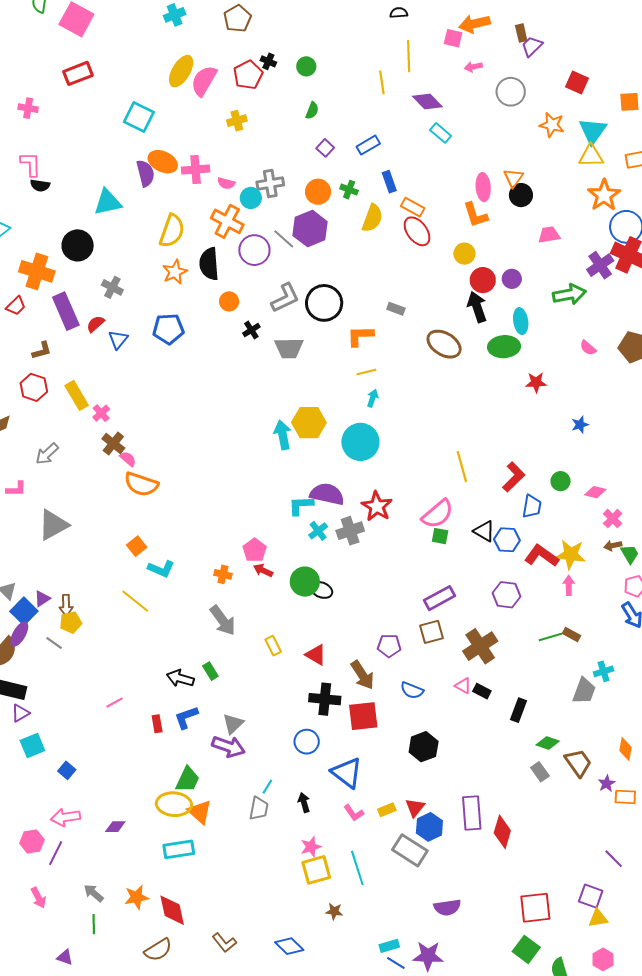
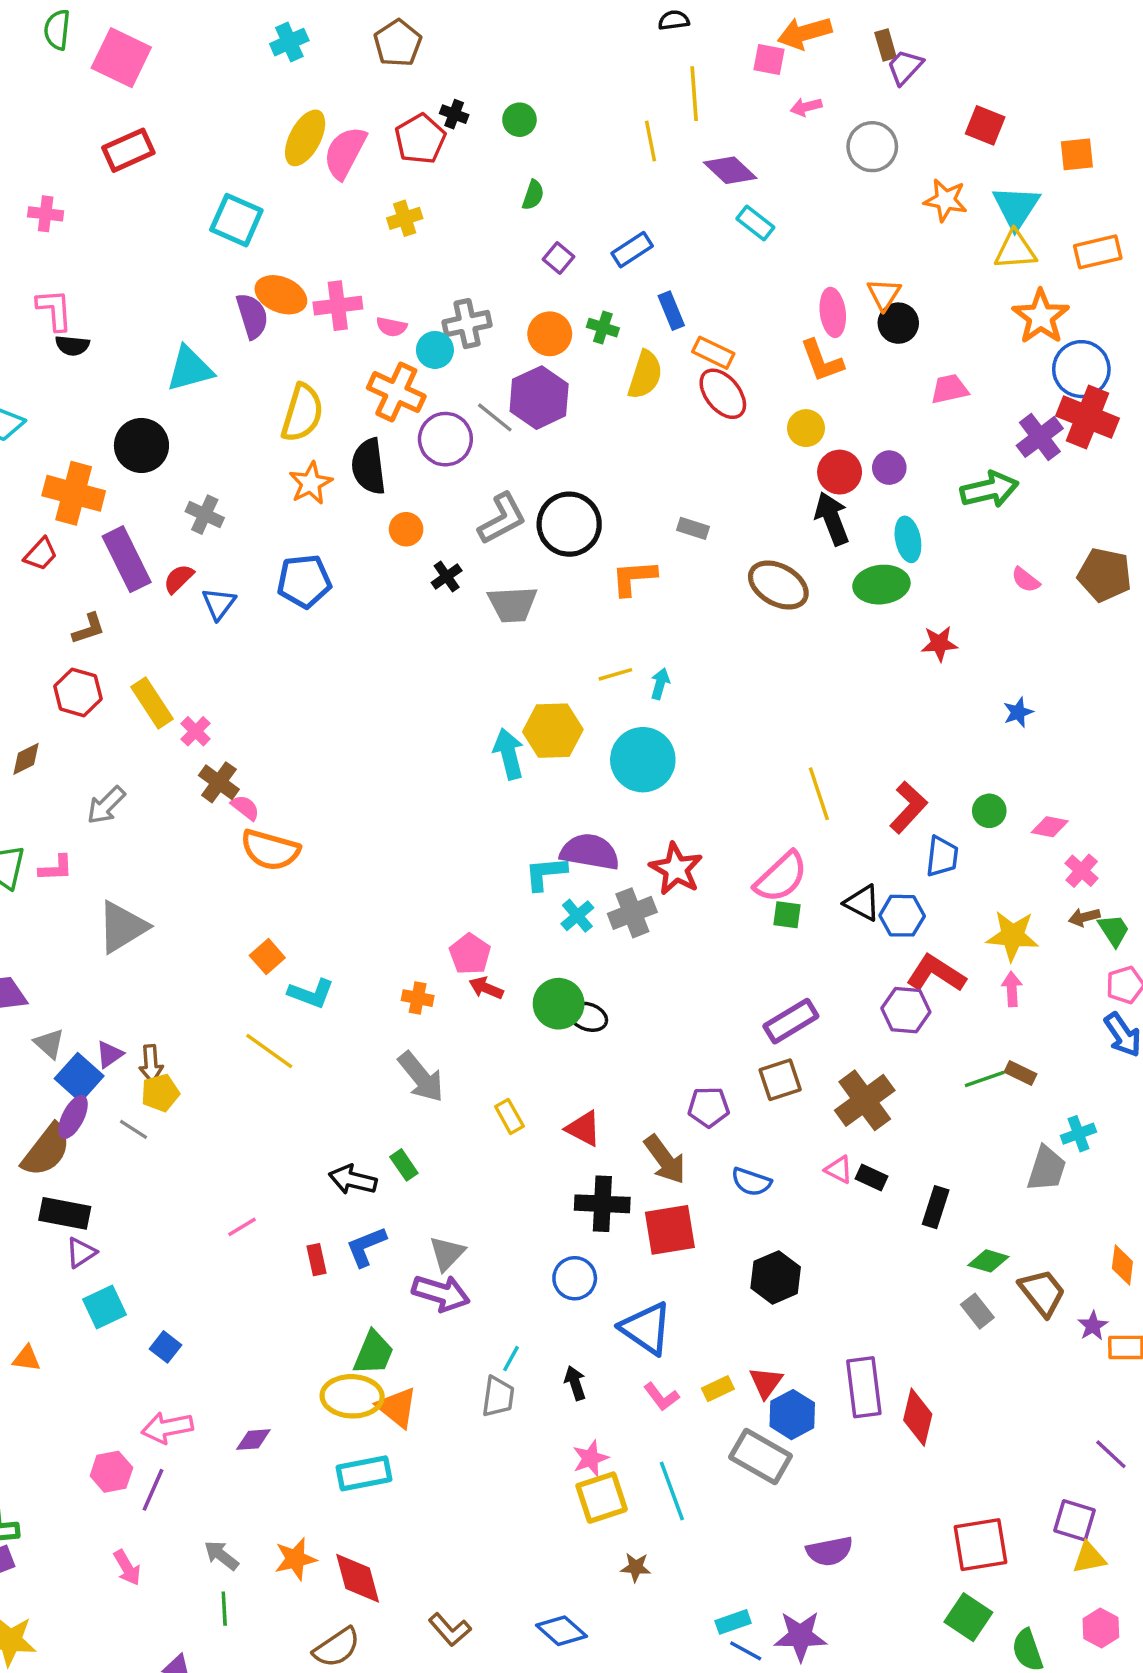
yellow line: (366, 372) -> (615, 674), moved
red L-shape: (542, 556) -> (936, 973), moved

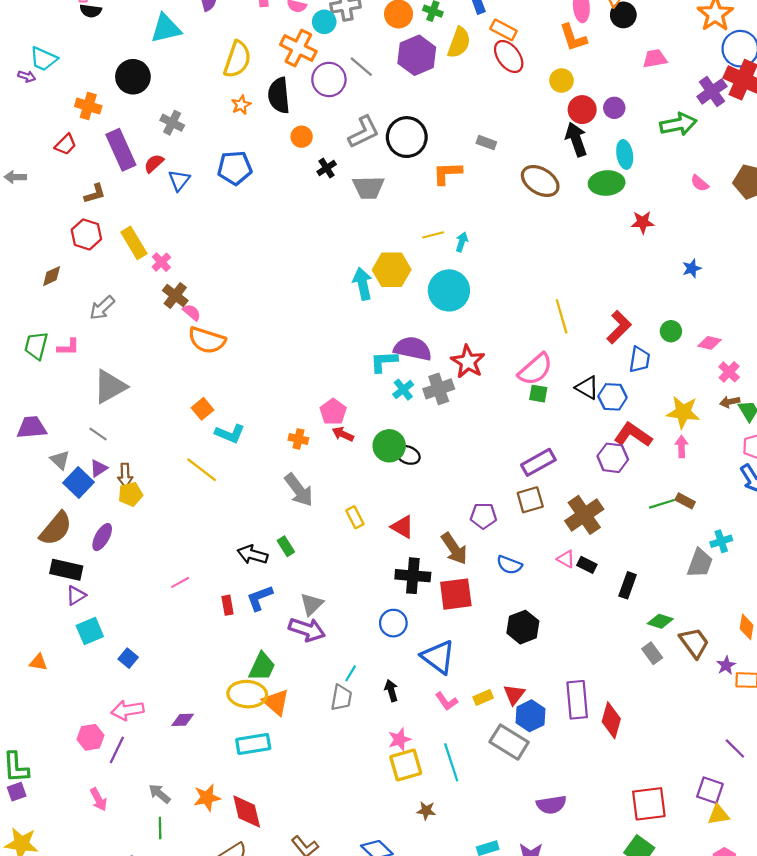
purple hexagon: (539, 398) -> (417, 55), moved
orange star: (311, 483) -> (241, 105), size x0.7
orange cross: (74, 493) -> (88, 106), size x0.7
purple ellipse: (73, 1117) -> (102, 537), moved
gray line: (133, 1129) -> (98, 434), moved

